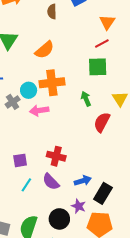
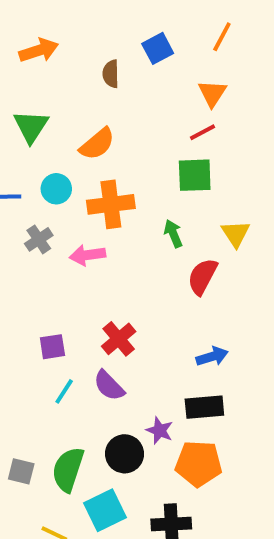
cyan circle: (29, 90) -> (56, 189), moved
red cross: (56, 156) -> (119, 339), turned 36
blue arrow: (83, 181) -> (212, 356), moved
black rectangle: (103, 193) -> (204, 407), turned 54

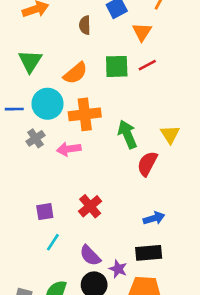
orange triangle: (212, 93) -> (142, 32), moved
green square: (195, 175) -> (117, 66), moved
cyan circle: (56, 189) -> (47, 104), size x1.5
green arrow: (173, 234) -> (127, 134), size x1.5
purple semicircle: (109, 386) -> (90, 256), moved

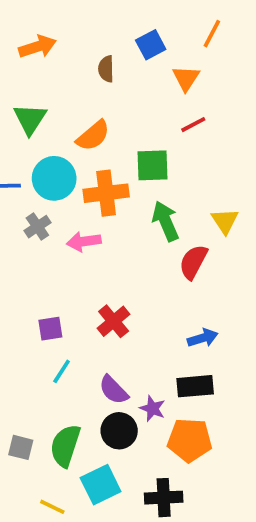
green square: (117, 66) -> (152, 165), moved

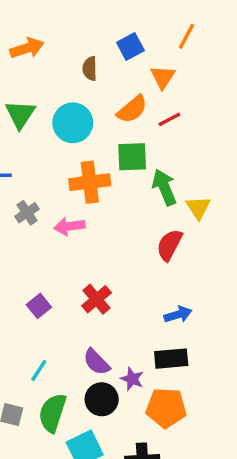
orange semicircle: (93, 136) -> (132, 109), moved
cyan circle: (54, 178) -> (73, 123), moved
green arrow: (165, 221) -> (164, 187), moved
purple square: (50, 329) -> (39, 306), turned -30
cyan line: (62, 371) -> (39, 370), moved

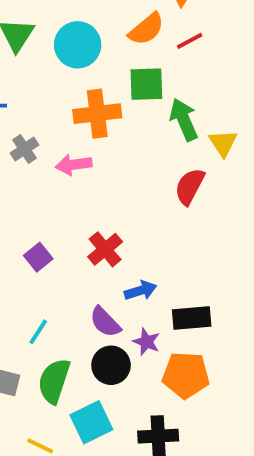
blue arrow: (178, 314) -> (141, 291), moved

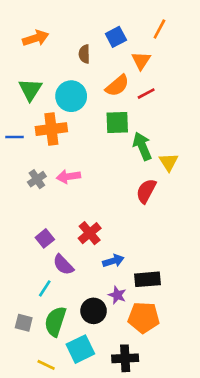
orange cross: (97, 114) -> (51, 129), moved
gray cross: (25, 149) -> (37, 179), moved
purple semicircle: (105, 322) -> (63, 265), moved

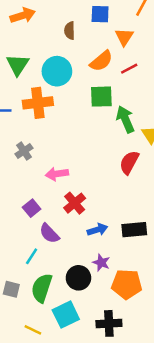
blue square: (116, 37) -> (100, 14), turned 30
pink arrow: (69, 177) -> (57, 174), moved
black rectangle: (148, 279) -> (134, 230), moved

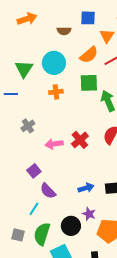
brown semicircle: (70, 31) -> (64, 31), turned -88
green triangle: (18, 65) -> (24, 69), moved
orange cross: (38, 103) -> (56, 92), moved, size x0.6
red cross: (75, 203) -> (80, 140), moved

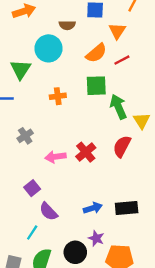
cyan circle: (54, 63) -> (48, 48), moved

